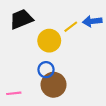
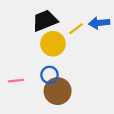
black trapezoid: (21, 19) -> (45, 21), moved
pink line: (14, 93) -> (16, 81), moved

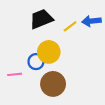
yellow circle: (53, 44) -> (49, 52), moved
blue circle: (49, 75) -> (36, 62), moved

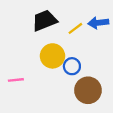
blue circle: (36, 62) -> (72, 66), moved
brown circle: (53, 84) -> (88, 90), moved

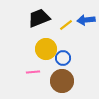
pink line: (16, 80) -> (33, 72), moved
brown circle: (88, 90) -> (62, 81), moved

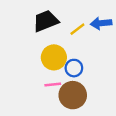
pink line: (33, 72) -> (53, 85), moved

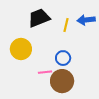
yellow line: (77, 29) -> (66, 25), turned -40
yellow circle: (54, 57) -> (21, 49), moved

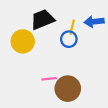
yellow circle: (21, 49) -> (23, 41), moved
blue circle: (63, 58) -> (69, 39), moved

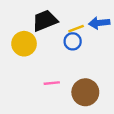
yellow line: (72, 27) -> (76, 29), turned 56
brown circle: (68, 89) -> (85, 92), moved

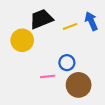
blue arrow: (99, 23) -> (91, 21), turned 72
blue circle: (73, 41) -> (67, 63), moved

